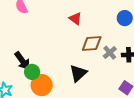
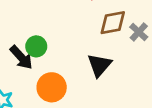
green circle: (32, 72) -> (36, 46), moved

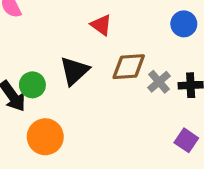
black triangle: (99, 65) -> (74, 71), moved

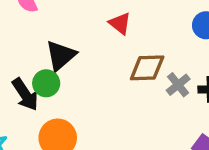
black triangle: (74, 71) -> (61, 55), moved

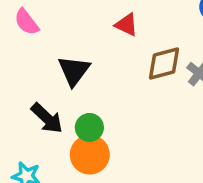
green circle: (46, 83) -> (89, 127), moved

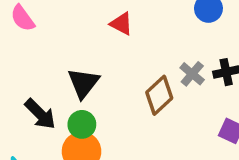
brown diamond: (164, 63) -> (159, 95), moved, turned -30
black triangle: (74, 71) -> (83, 83), moved

